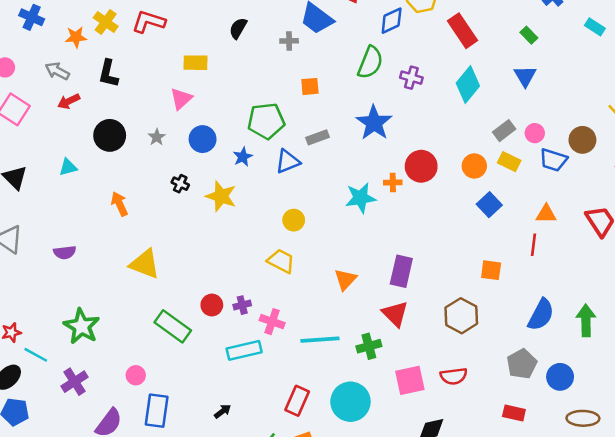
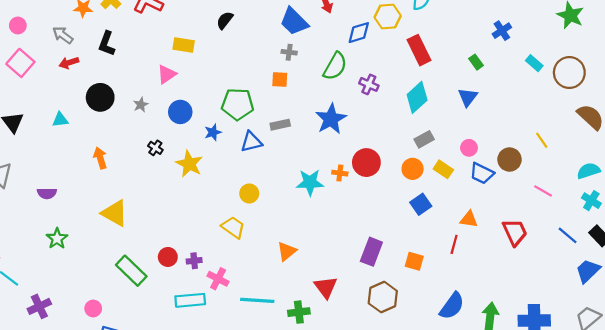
gray cross: (289, 41) -> (289, 52), moved
gray rectangle: (504, 131) -> (424, 139), moved
purple rectangle: (401, 271) -> (371, 252), moved
green star: (82, 326) -> (57, 239), moved, size x0.7

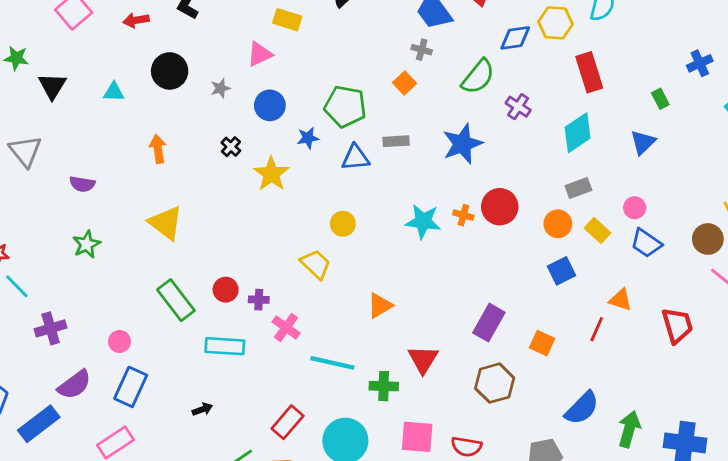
orange square: (280, 80) -> (404, 83), turned 35
brown circle: (510, 160) -> (708, 239), moved
cyan rectangle: (190, 300) -> (225, 346), moved

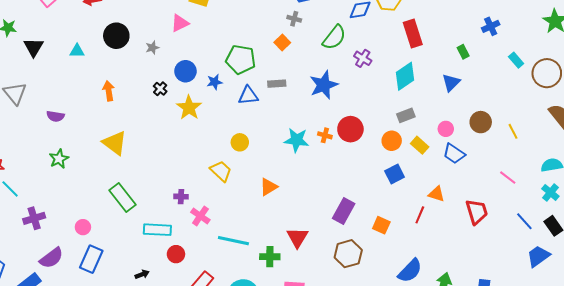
blue circle: (270, 105) -> (185, 71), moved
brown circle: (708, 239) -> (481, 122), moved
red circle: (226, 290) -> (176, 254), moved
orange triangle: (380, 306) -> (269, 187), moved

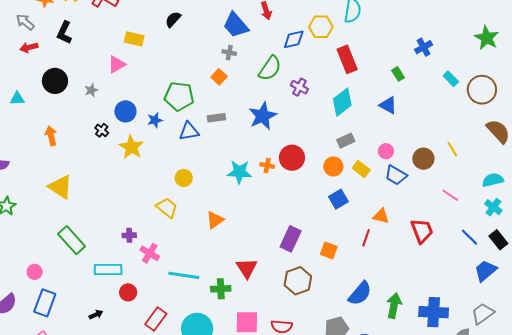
blue triangle: (451, 83) -> (388, 105), turned -42
brown circle: (481, 122) -> (423, 159), moved

